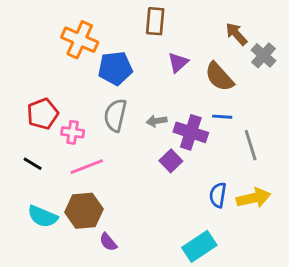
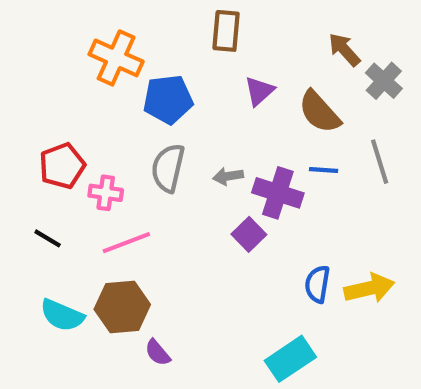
gray line: (251, 145) -> (380, 162), moved

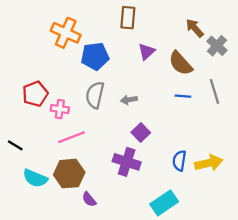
purple cross: (278, 193) -> (127, 162), moved
black line: (48, 238) -> (15, 145), moved

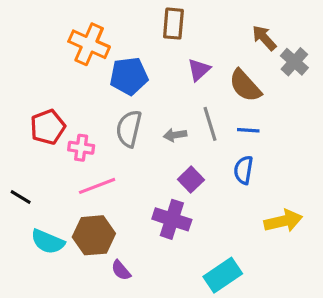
gray line: (215, 91) -> (210, 124), moved
blue semicircle: (179, 161) -> (243, 170), moved

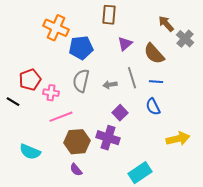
blue semicircle: (243, 170) -> (153, 107), turned -36
black line: (21, 197) -> (13, 102), moved
brown hexagon: (94, 235) -> (77, 142), moved

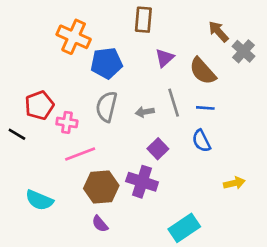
yellow arrow: (178, 139) -> (234, 183), size x0.7

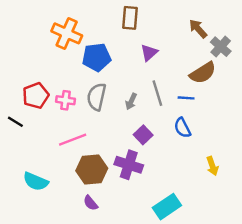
brown semicircle: (203, 71) -> (203, 73), moved, turned -80
gray arrow: (145, 112) -> (131, 101), turned -56
pink cross: (67, 122) -> (65, 100), moved
yellow arrow: (234, 183) -> (212, 166), turned 84

